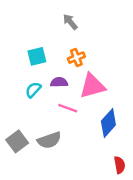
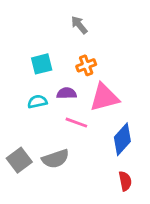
cyan semicircle: (33, 90) -> (37, 102), turned 35
red semicircle: (120, 165) -> (125, 181), moved

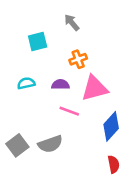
cyan square: (42, 64) -> (38, 41), moved
cyan semicircle: (37, 102) -> (26, 83), moved

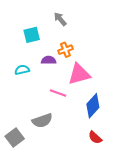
purple semicircle: (60, 85) -> (49, 60), moved
gray square: (17, 145) -> (15, 137), moved
red semicircle: (114, 164) -> (95, 137), turned 144

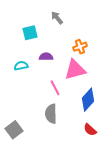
orange cross: (65, 50) -> (80, 47), moved
pink line: (58, 93) -> (55, 88), turned 42
gray semicircle: (42, 121) -> (51, 114), moved, turned 108

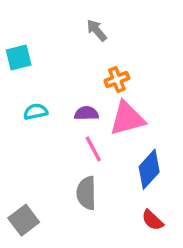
cyan square: (30, 33) -> (19, 57), moved
orange cross: (80, 47) -> (117, 79), moved
purple semicircle: (46, 57) -> (86, 113), moved

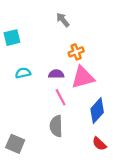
gray square: (24, 220) -> (15, 144), turned -30

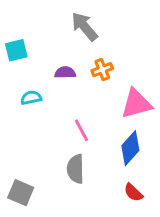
gray arrow: (63, 20) -> (84, 27), size x1.5
purple semicircle: (56, 74) -> (65, 73), moved
pink triangle: (83, 77) -> (136, 104), moved

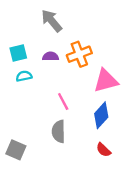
gray arrow: (84, 27) -> (52, 21), moved
cyan square: (16, 50) -> (18, 53), moved
orange cross: (102, 70) -> (79, 54), size x1.5

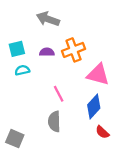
gray arrow: (52, 21) -> (48, 19), turned -30
pink triangle: (106, 81) -> (98, 74), turned 30
red semicircle: (104, 150) -> (102, 132), moved

